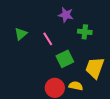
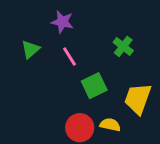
purple star: (66, 15) -> (62, 22), moved
green cross: (85, 32) -> (123, 46), turned 32

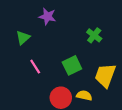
pink line: (70, 57) -> (35, 67), moved

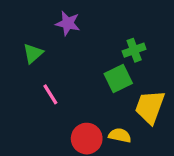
green cross: (94, 35) -> (134, 50), turned 32
green square: (72, 65) -> (118, 79), moved

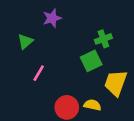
purple star: (68, 23) -> (52, 18), turned -30
pink line: (50, 94) -> (39, 73), turned 63

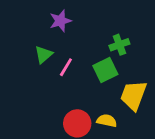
green triangle: (25, 41) -> (43, 55), moved
pink line: (39, 73) -> (66, 67), moved

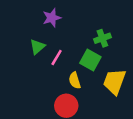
green square: (105, 70) -> (90, 60), turned -35
yellow semicircle: (107, 121) -> (75, 80), moved, turned -119

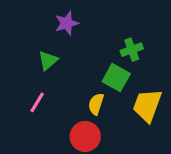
pink line: (57, 58) -> (37, 102), moved
yellow semicircle: (75, 80) -> (96, 104), turned 35

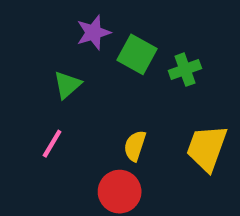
green square: (116, 78) -> (137, 54), moved

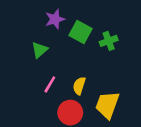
pink line: (52, 144) -> (50, 84), moved
yellow trapezoid: (207, 148) -> (107, 105), moved

